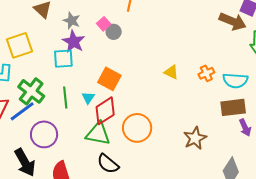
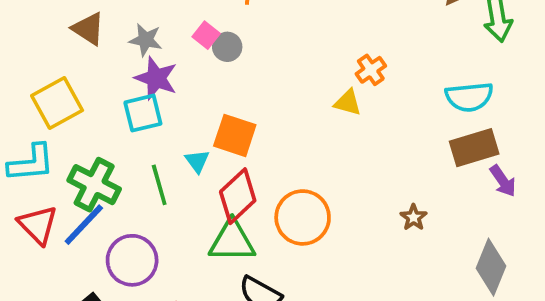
orange cross: (206, 73) -> (371, 70), moved
cyan triangle: (88, 98) -> (197, 161), moved
brown star: (195, 138) -> (414, 217), size x0.6

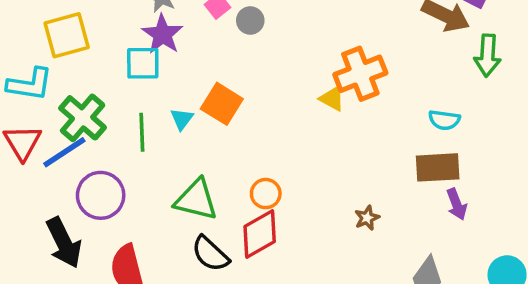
gray circle: (227, 47) -> (250, 20), moved
orange cross: (371, 70) -> (360, 74), size x1.8
cyan semicircle: (469, 97) -> (444, 120), size x0.7
red diamond: (238, 196) -> (260, 234), moved
orange circle: (303, 217) -> (266, 194), size x0.6

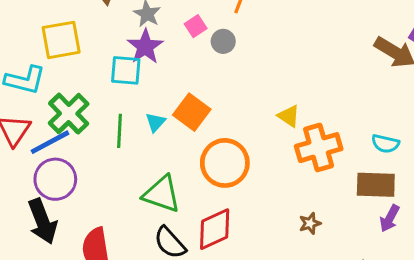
orange cross: (360, 74) -> (319, 148), moved
orange circle: (266, 194) -> (225, 163), moved, size x1.8
purple circle: (101, 195) -> (55, 179), moved
purple arrow: (457, 204) -> (390, 218), turned 44

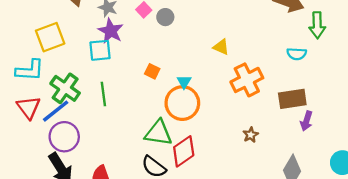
orange square: (192, 112) -> (152, 71), size x0.6
yellow triangle: (289, 116) -> (221, 47), moved
cyan triangle: (156, 122) -> (184, 82), moved
cyan semicircle: (385, 144) -> (297, 54), moved
green triangle: (162, 194) -> (158, 133), moved

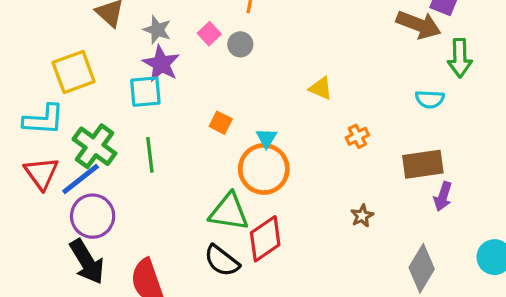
orange cross: (247, 80) -> (357, 136), size x0.5

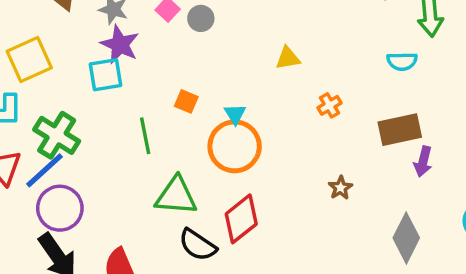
yellow triangle: (321, 88) -> (288, 58), turned -30
green line: (150, 155) -> (145, 136), moved
green triangle: (229, 212) -> (176, 196), moved

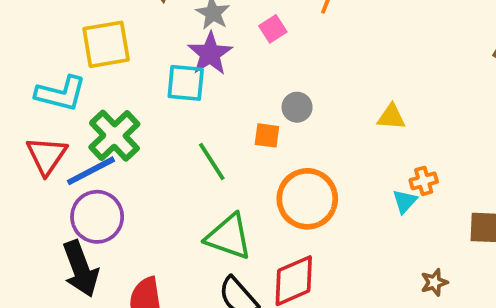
gray circle: (201, 18) -> (297, 107), moved
orange square: (186, 101) -> (267, 135), turned -30
cyan triangle: (235, 114) -> (405, 201), moved
green line: (145, 136) -> (212, 161), turned -36
brown star: (340, 188) -> (434, 282), moved

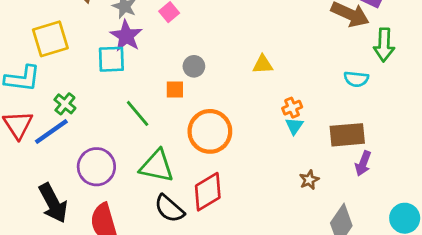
green cross: (114, 136) -> (65, 104), size x0.6
cyan triangle: (405, 201) -> (294, 126), moved
purple circle: (97, 217) -> (96, 167), moved

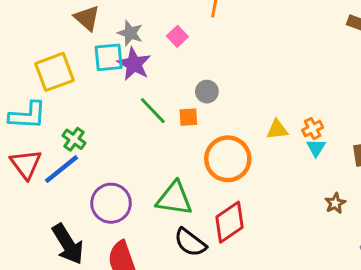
cyan square: (111, 59) -> (109, 57), moved
yellow triangle: (263, 65) -> (277, 130), moved
green line: (138, 113) -> (153, 111), moved

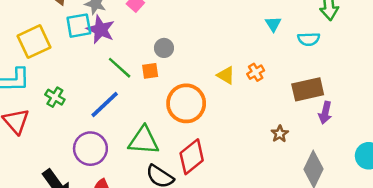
yellow triangle: (277, 130) -> (226, 75), turned 42
cyan triangle: (316, 148) -> (273, 24), moved
blue line: (61, 169) -> (105, 104), moved

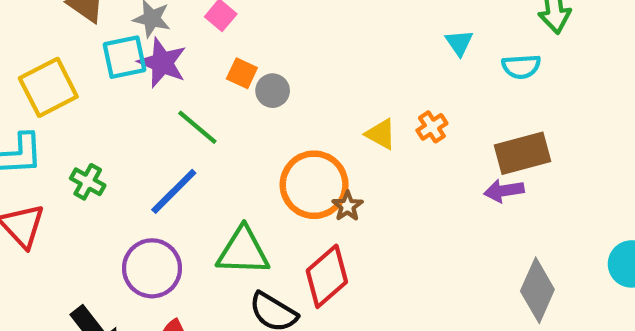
orange square: (150, 71) -> (242, 73), moved, turned 35
purple arrow: (325, 113) -> (504, 191), moved, turned 70
brown star: (280, 134) -> (347, 206), moved

